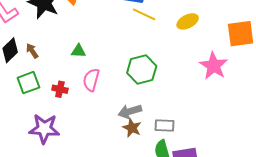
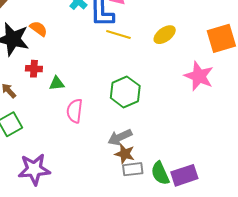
red cross: (60, 89) -> (34, 69), moved
gray rectangle: (164, 125) -> (133, 169), moved

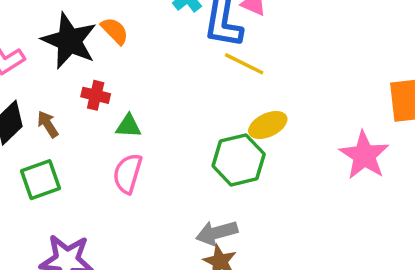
yellow ellipse: (165, 35) -> (268, 125), moved
pink semicircle: (75, 111) -> (128, 173), moved

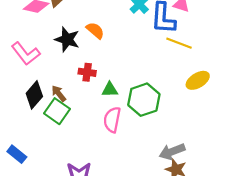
black star: (69, 41) -> (67, 39), size x0.7
green hexagon: (239, 160) -> (144, 100), moved
green square: (40, 180) -> (57, 111), moved, turned -30

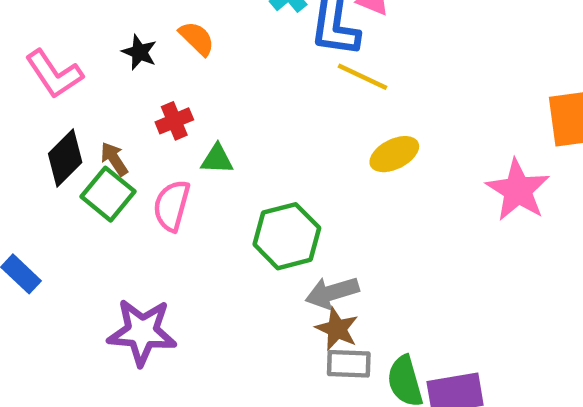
black star: (67, 39) -> (139, 52), size x0.7
red cross: (87, 72) -> (174, 121), turned -35
green hexagon: (144, 100) -> (287, 236), moved
pink semicircle: (112, 120) -> (172, 206), moved

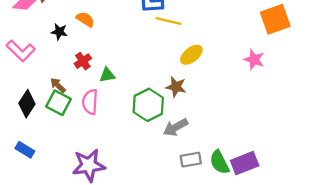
black diamond: (65, 158) -> (27, 104), moved
pink star: (518, 190) -> (254, 60), size x0.7
brown star: (337, 329) -> (176, 87), moved

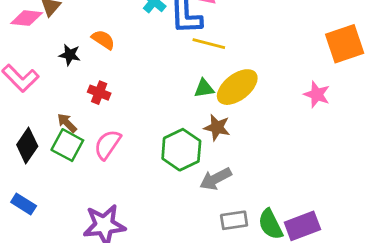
yellow ellipse: (191, 55) -> (237, 87), size x1.4
red cross: (83, 61) -> (99, 93), turned -35
green triangle: (107, 75) -> (204, 88), moved
pink semicircle: (90, 102) -> (107, 145), turned 30

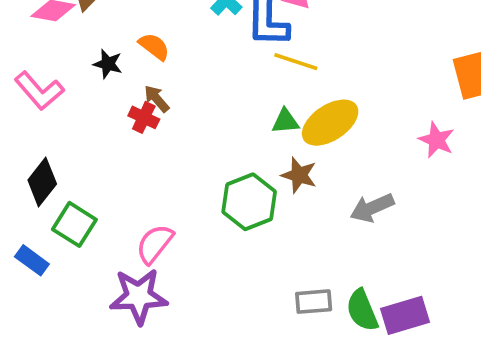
brown arrow: (67, 123) -> (157, 99), moved
green square: (67, 145) -> (74, 224), moved
pink semicircle: (107, 145) -> (155, 244), moved
gray arrow: (216, 179) -> (372, 208), moved

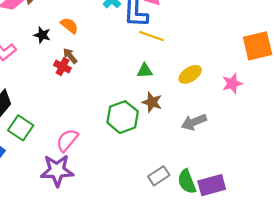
yellow ellipse: (330, 123) -> (190, 74), moved, size x0.7
pink star: (436, 140) -> (232, 84), turned 30
gray rectangle: (314, 302) -> (159, 176), turned -30

